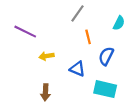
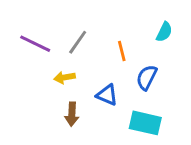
gray line: (77, 13) -> (78, 42), moved
brown arrow: (45, 92) -> (72, 114), moved

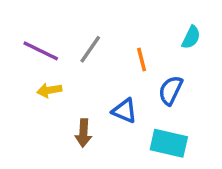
yellow arrow: (64, 77) -> (49, 90), moved

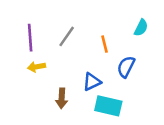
purple line: (41, 51) -> (30, 38), turned 60
blue triangle: (124, 111) -> (92, 82), turned -48
cyan rectangle: (169, 143) -> (108, 106), moved

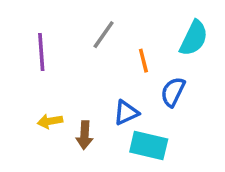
cyan semicircle: (141, 28) -> (194, 38), size x1.5
gray line: (67, 36) -> (104, 35), moved
yellow arrow: (36, 67) -> (50, 121), moved

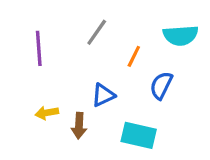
cyan semicircle: (194, 38) -> (181, 35), turned 60
orange line: (143, 61) -> (134, 56), turned 40
blue triangle: (126, 113) -> (103, 95), moved

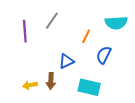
gray line: (97, 32) -> (52, 21), moved
yellow arrow: (47, 113) -> (30, 85), moved

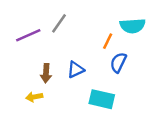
purple line: (25, 31) -> (28, 35), turned 70
orange line: (86, 36) -> (108, 41), moved
brown arrow: (51, 81) -> (46, 73), moved

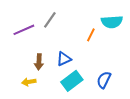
blue semicircle: (118, 62) -> (104, 80), moved
cyan rectangle: (102, 99) -> (72, 81), moved, turned -50

